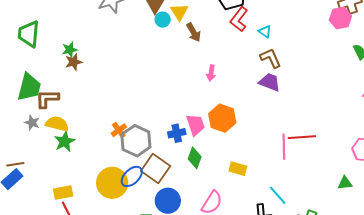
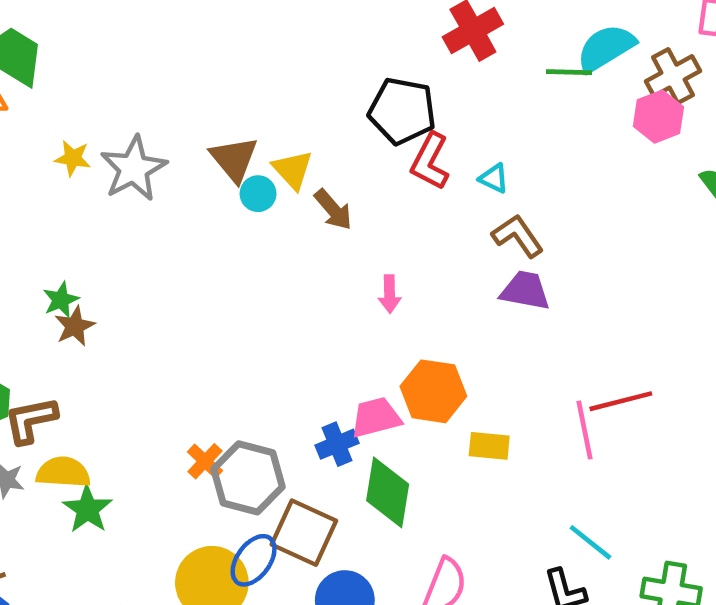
pink trapezoid: (196, 125) -> (376, 417), turned -75
green diamond: (195, 158) -> (388, 492), size x1.4
yellow rectangle: (238, 169) -> (489, 446), moved

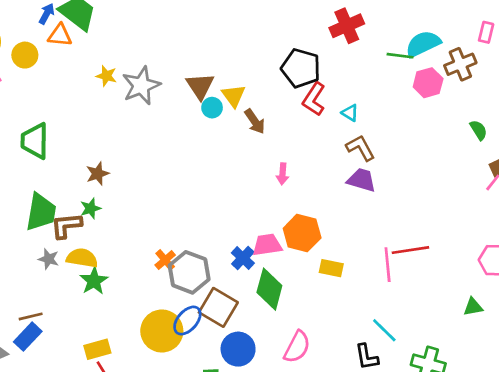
pink hexagon: (658, 117) -> (428, 83), moved
green star: (61, 300) -> (91, 208), moved
blue cross: (337, 444) -> (243, 258), turned -30

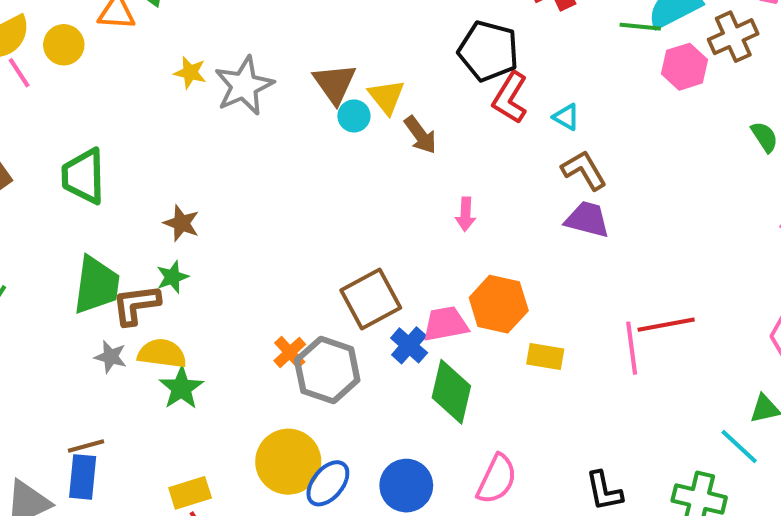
brown star: (98, 174) -> (181, 223), turned -30
brown square: (218, 307) -> (371, 299), moved, turned 33
blue ellipse: (187, 321) -> (328, 483), moved
cyan line: (384, 330) -> (739, 447), moved
blue rectangle: (28, 337) -> (83, 477), turned -36

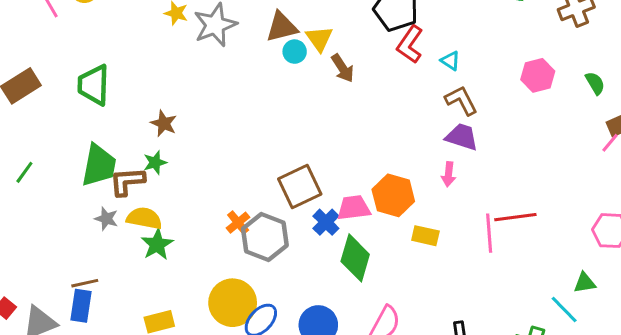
pink hexagon: (684, 67) -> (538, 75), moved
brown triangle: (335, 83) -> (282, 27), turned 48
pink arrow: (466, 214) -> (449, 174), moved

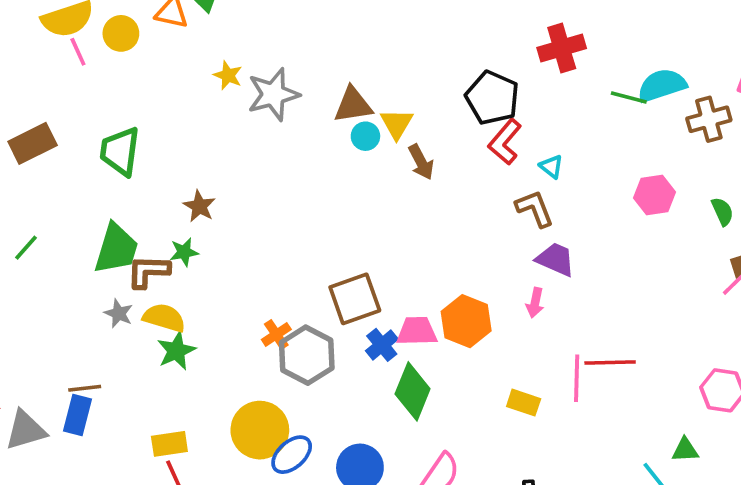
brown L-shape: (461, 100) -> (535, 209), moved
yellow rectangle: (425, 236) -> (524, 403), moved

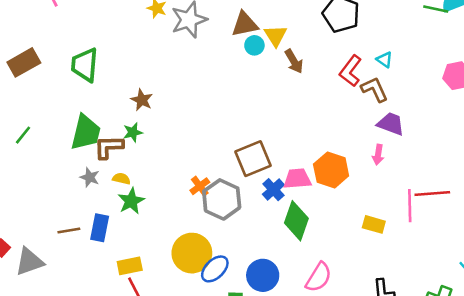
red L-shape: (505, 142) -> (350, 71), moved
yellow semicircle: (164, 318) -> (121, 179), size x0.6
blue rectangle: (77, 415) -> (100, 228), moved

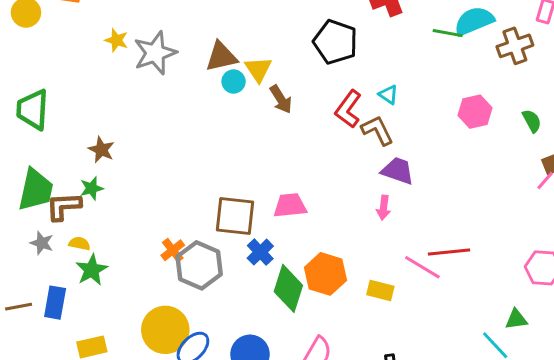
brown square: (253, 159) -> (235, 216), turned 30
orange hexagon: (331, 170) -> (325, 274), moved
pink trapezoid: (297, 179) -> (290, 205), moved
pink line: (410, 206) -> (422, 267), turned -56

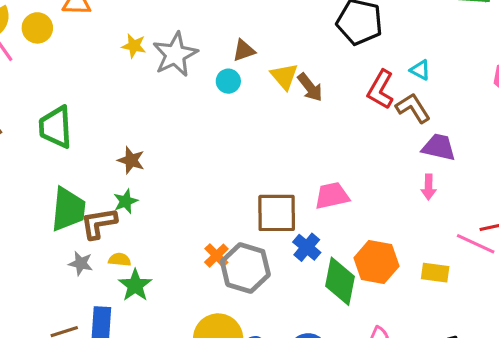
brown triangle: (221, 57) -> (244, 50), size x0.7
yellow triangle: (258, 69) -> (284, 76), moved
cyan circle: (234, 82) -> (228, 81), moved

